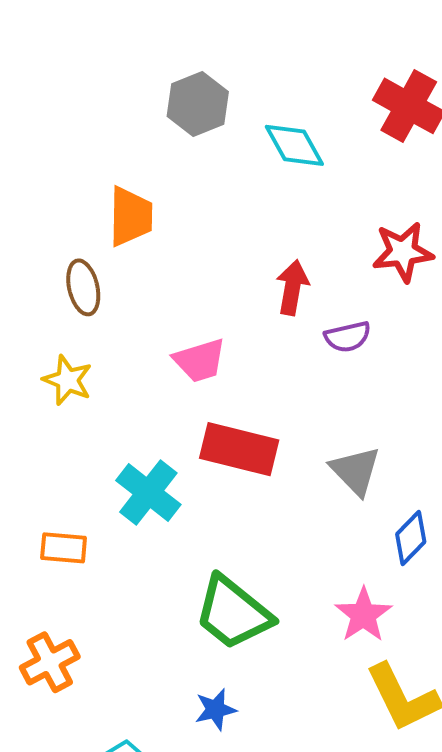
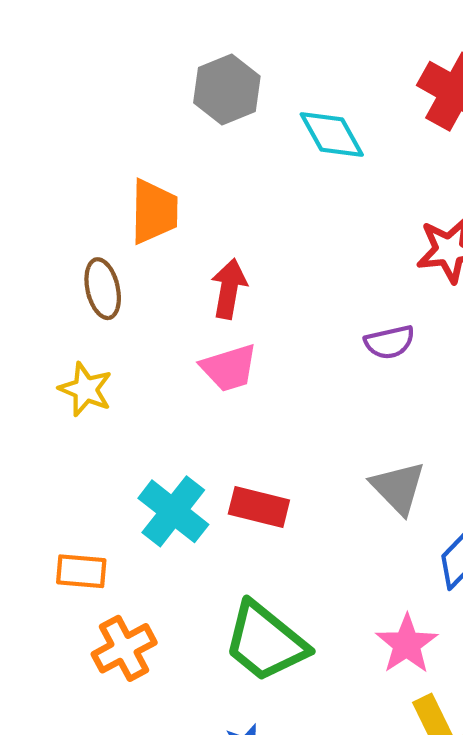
red arrow: (292, 287) -> (229, 289), moved
red rectangle: (239, 449) -> (259, 507), moved, size x0.7
orange cross: (50, 662) -> (124, 648), moved

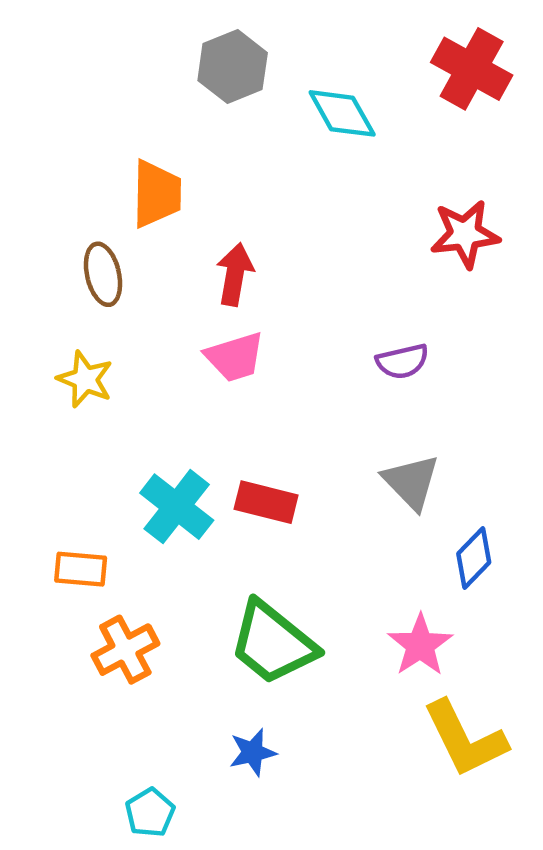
purple semicircle: (390, 342) -> (402, 361), moved

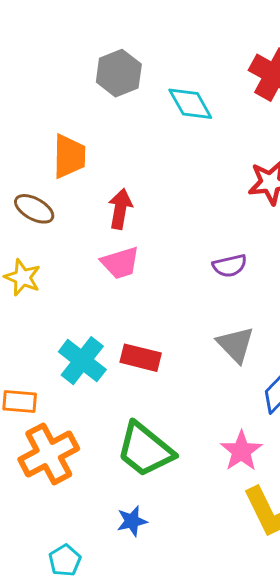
brown ellipse: (103, 274) -> (34, 209), turned -48
orange cross: (125, 650) -> (49, 454), size x1.4

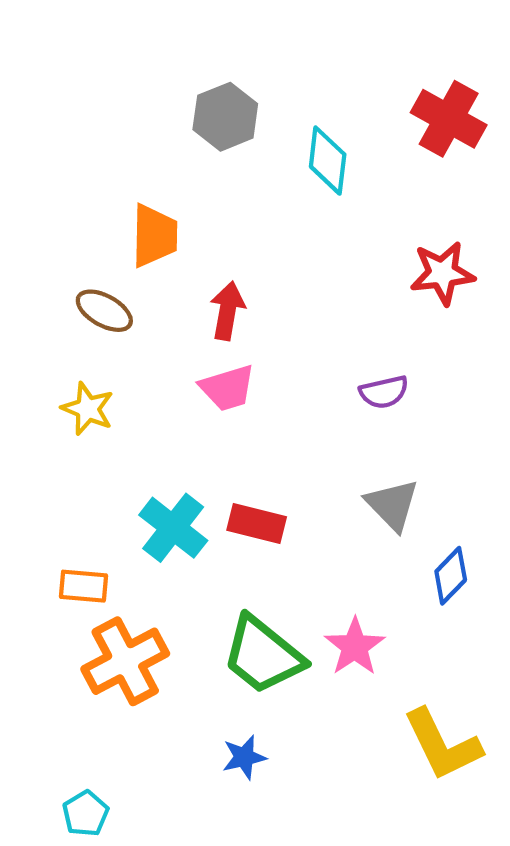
cyan diamond: (190, 104) -> (328, 160), turned 36
pink star: (241, 451) -> (355, 647), moved
cyan pentagon: (65, 560) -> (86, 814), moved

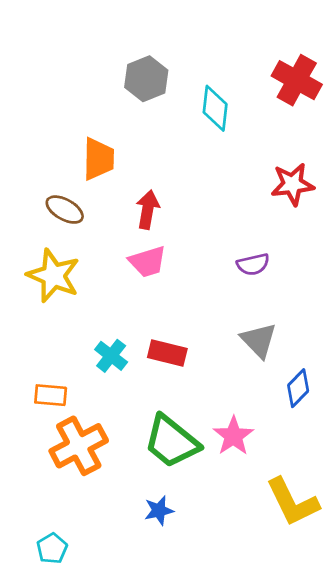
yellow star: (88, 409) -> (53, 276), size x1.5
cyan cross: (173, 528) -> (111, 356), size x0.7

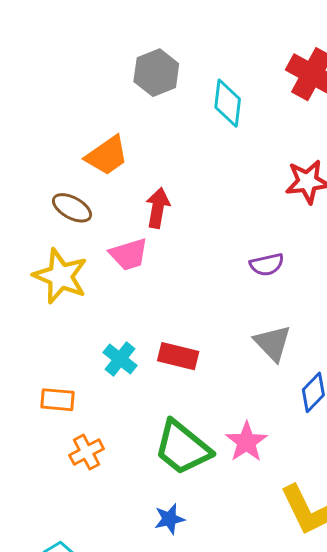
orange trapezoid: (98, 159) -> (107, 155), turned 54
pink trapezoid: (148, 262) -> (129, 254), moved
orange cross: (79, 446) -> (87, 452), size x0.6

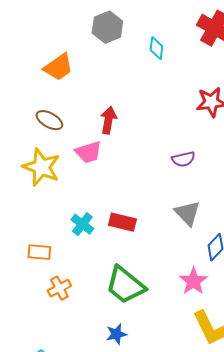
cyan diamond: (228, 103) -> (156, 48), size x0.7
orange trapezoid: (107, 155) -> (58, 67), moved
pink star: (246, 442) -> (193, 281), moved

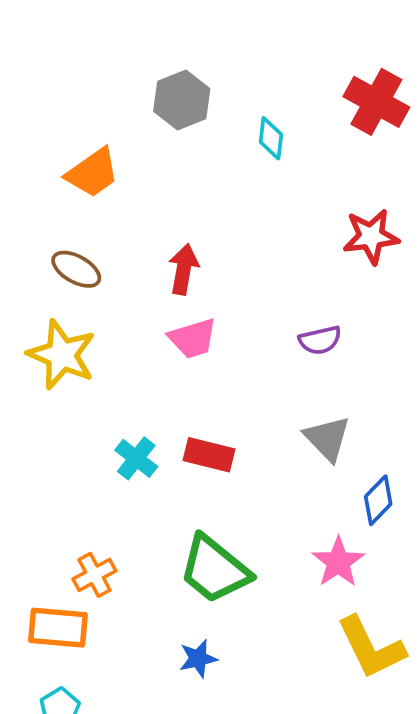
pink trapezoid: (88, 152) -> (193, 338), moved
orange rectangle: (39, 252) -> (58, 628), moved, size x1.4

